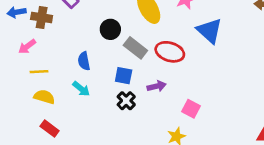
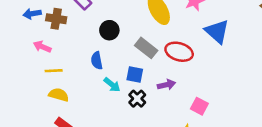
black circle: (110, 29) -> (109, 30), moved
pink arrow: (27, 47) -> (42, 47), turned 60
cyan arrow: (81, 89) -> (112, 85), moved

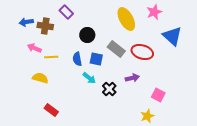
yellow line: (54, 71) -> (51, 57), moved
blue square: (135, 75) -> (96, 59), moved
yellow semicircle: (59, 95) -> (40, 78), moved

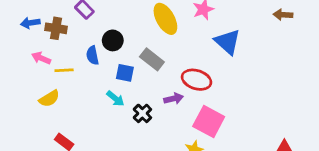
red ellipse: (142, 52) -> (197, 80), moved
blue semicircle: (77, 59) -> (92, 55), moved
yellow semicircle: (40, 78) -> (49, 99), turned 133
pink square: (158, 95) -> (209, 122), size x1.6

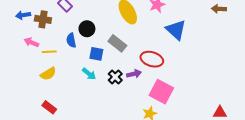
yellow semicircle: (49, 99) -> (48, 74), moved
black cross: (142, 113) -> (115, 77), moved

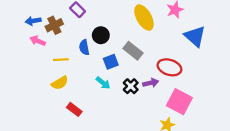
brown cross: (43, 19) -> (54, 25), turned -35
pink arrow: (31, 42) -> (38, 41), moved
blue square: (96, 54) -> (111, 62), turned -32
red rectangle: (49, 107) -> (74, 109), moved

